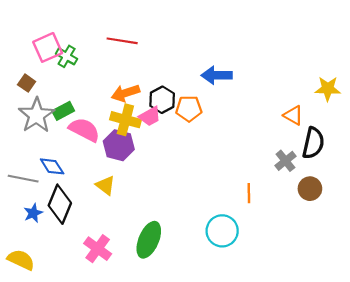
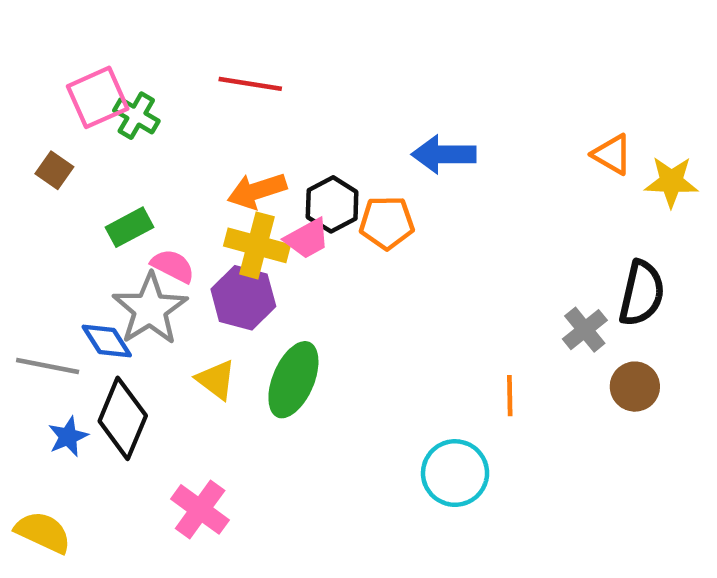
gray star: (37, 115) -> (150, 309), moved
orange triangle: (293, 115) -> (612, 154), moved
pink semicircle: (84, 130) -> (173, 266), size x0.7
green ellipse: (149, 240) -> (293, 380), moved

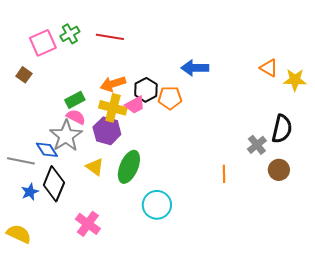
green cross: (136, 116) -> (70, 34), moved, turned 30
green rectangle: (130, 227) -> (75, 100), moved
cyan circle: (455, 473) -> (157, 205), moved

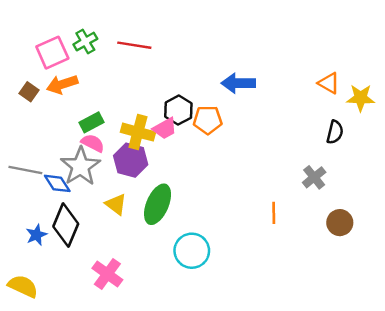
orange arrow: (113, 84) -> (62, 84), moved
black semicircle: (282, 129) -> (335, 132), moved, size x0.7
gray line: (21, 161) -> (25, 170), moved
brown circle: (279, 170) -> (340, 223), moved

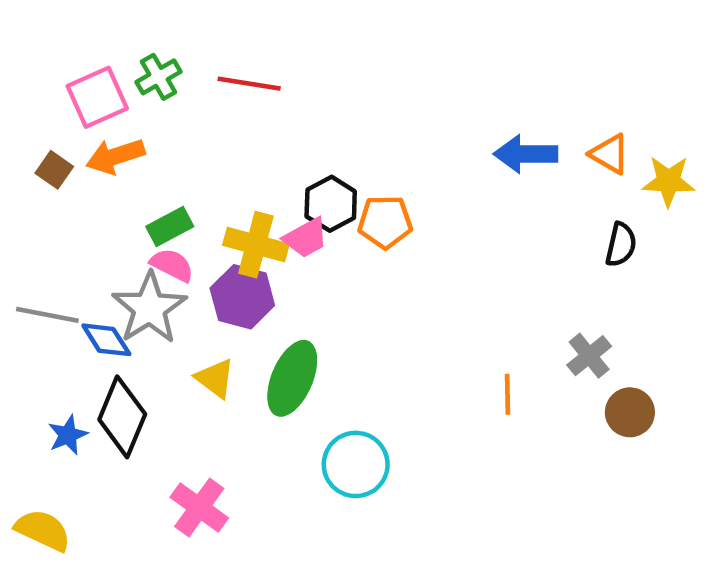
blue arrow: (238, 83) -> (526, 154), moved
gray cross: (314, 177) -> (589, 356), moved

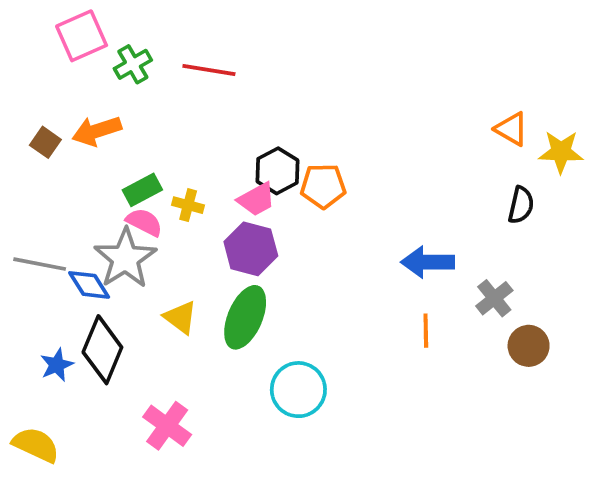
pink square: (97, 97) -> (82, 36), moved
blue arrow: (526, 154) -> (428, 262), moved
yellow cross: (256, 245) -> (188, 205), moved, size x0.6
purple hexagon: (242, 297) -> (251, 249), moved

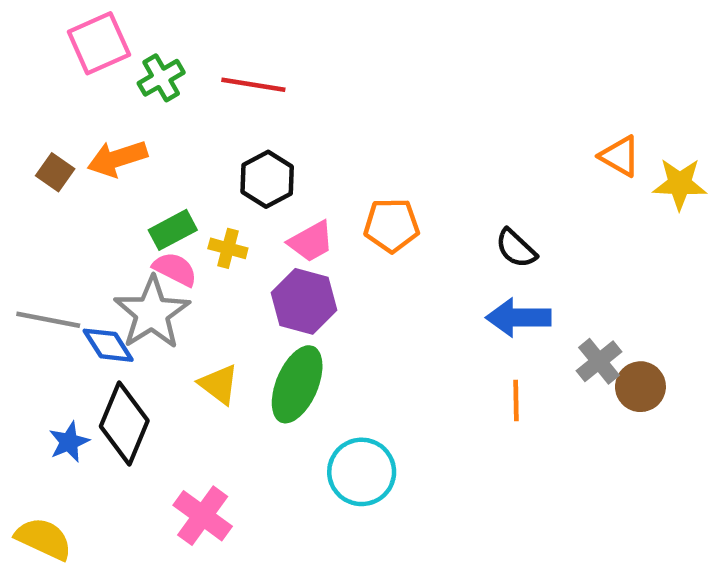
black hexagon: (277, 171) -> (267, 179), moved
black semicircle: (521, 205) -> (516, 248), moved, turned 120
brown circle: (529, 346) -> (640, 387), moved

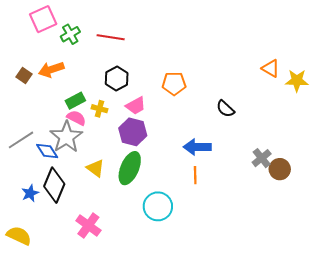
orange pentagon: (392, 225) -> (174, 84), moved
blue arrow: (518, 318) -> (197, 147), moved
gray line: (48, 320) -> (21, 140), turned -44
orange line: (516, 400) -> (195, 175), moved

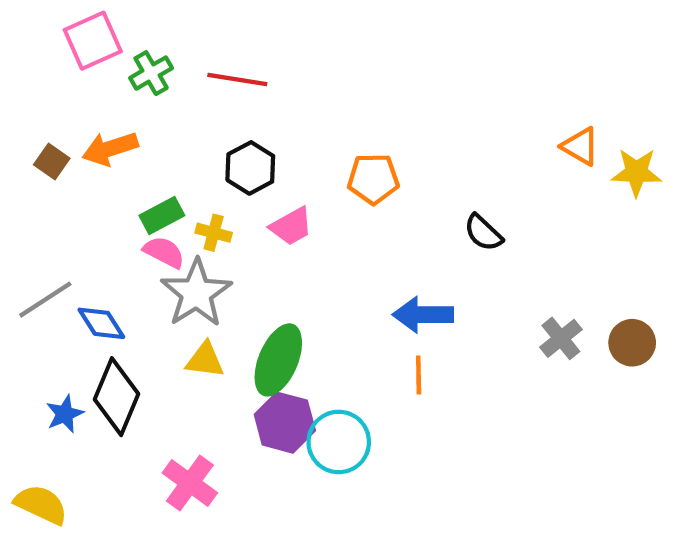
purple hexagon: (133, 132) -> (285, 423), moved
gray star: (66, 137) -> (196, 293), moved
yellow triangle: (95, 168) -> (205, 360), turned -30
brown circle: (280, 169) -> (632, 343), moved

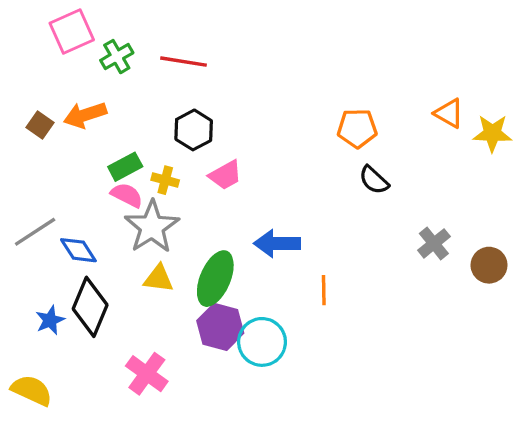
orange pentagon: (373, 179) -> (357, 128), moved
blue arrow: (423, 315) -> (277, 243), moved
gray cross: (561, 338) -> (434, 243), moved

